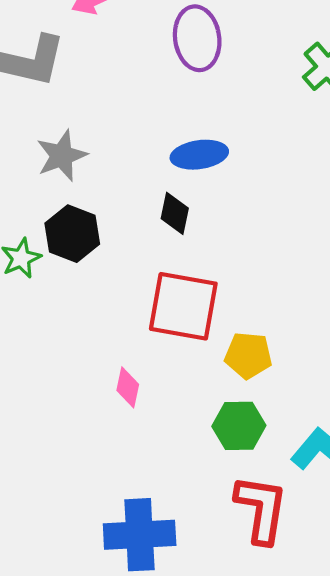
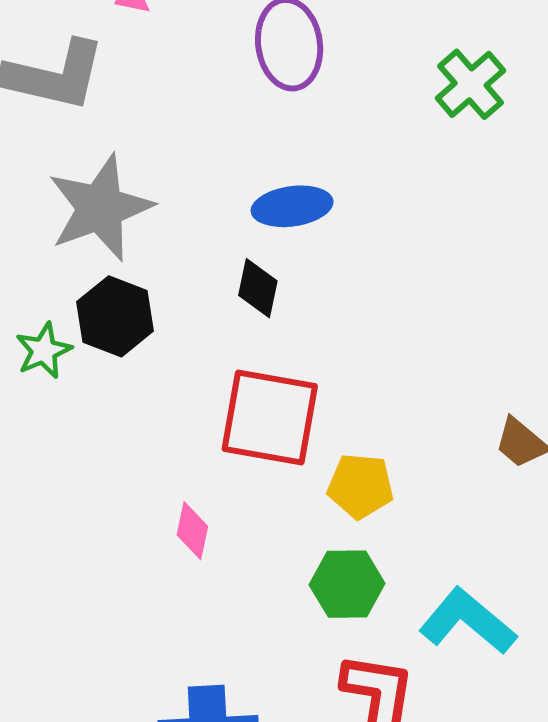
gray star: (62, 156) -> (100, 208), size x1.5

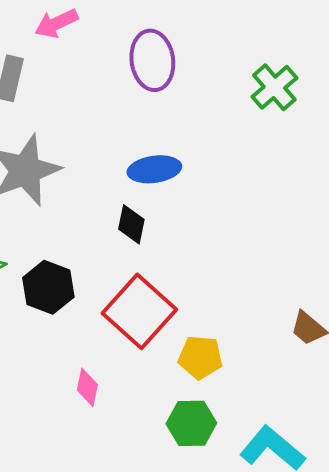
black hexagon: (115, 316) -> (48, 287), moved
red square: (270, 418) -> (139, 311), turned 32

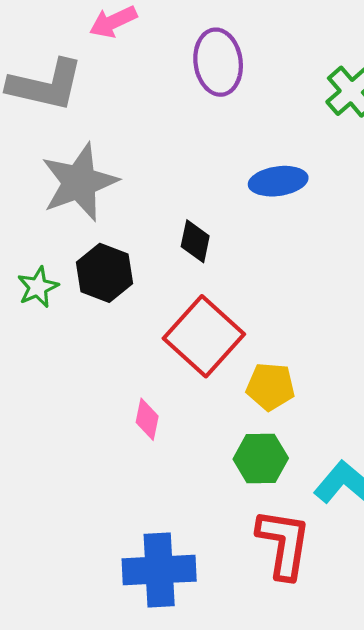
blue ellipse: (154, 169) -> (278, 181), moved
black hexagon: (48, 287) -> (104, 273), moved

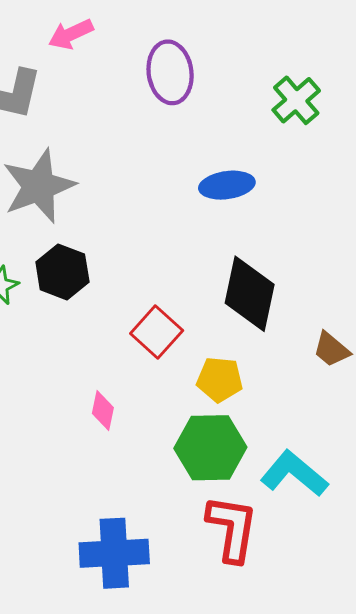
black diamond: (195, 241) -> (250, 294), moved, size x1.8
red square: (204, 336) -> (157, 332), size x0.7
green hexagon: (261, 459) -> (210, 448), size x1.4

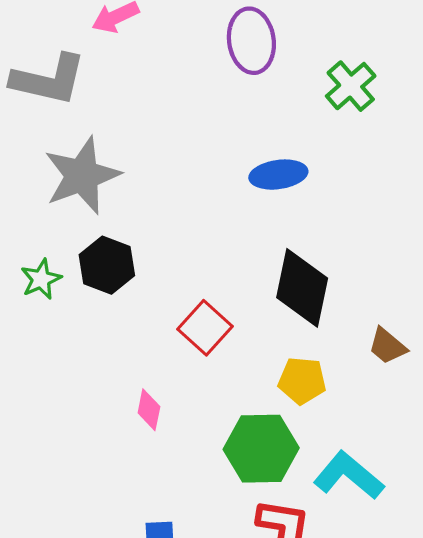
purple ellipse: (170, 72) -> (251, 41), moved
yellow pentagon: (220, 380) -> (302, 381), moved

